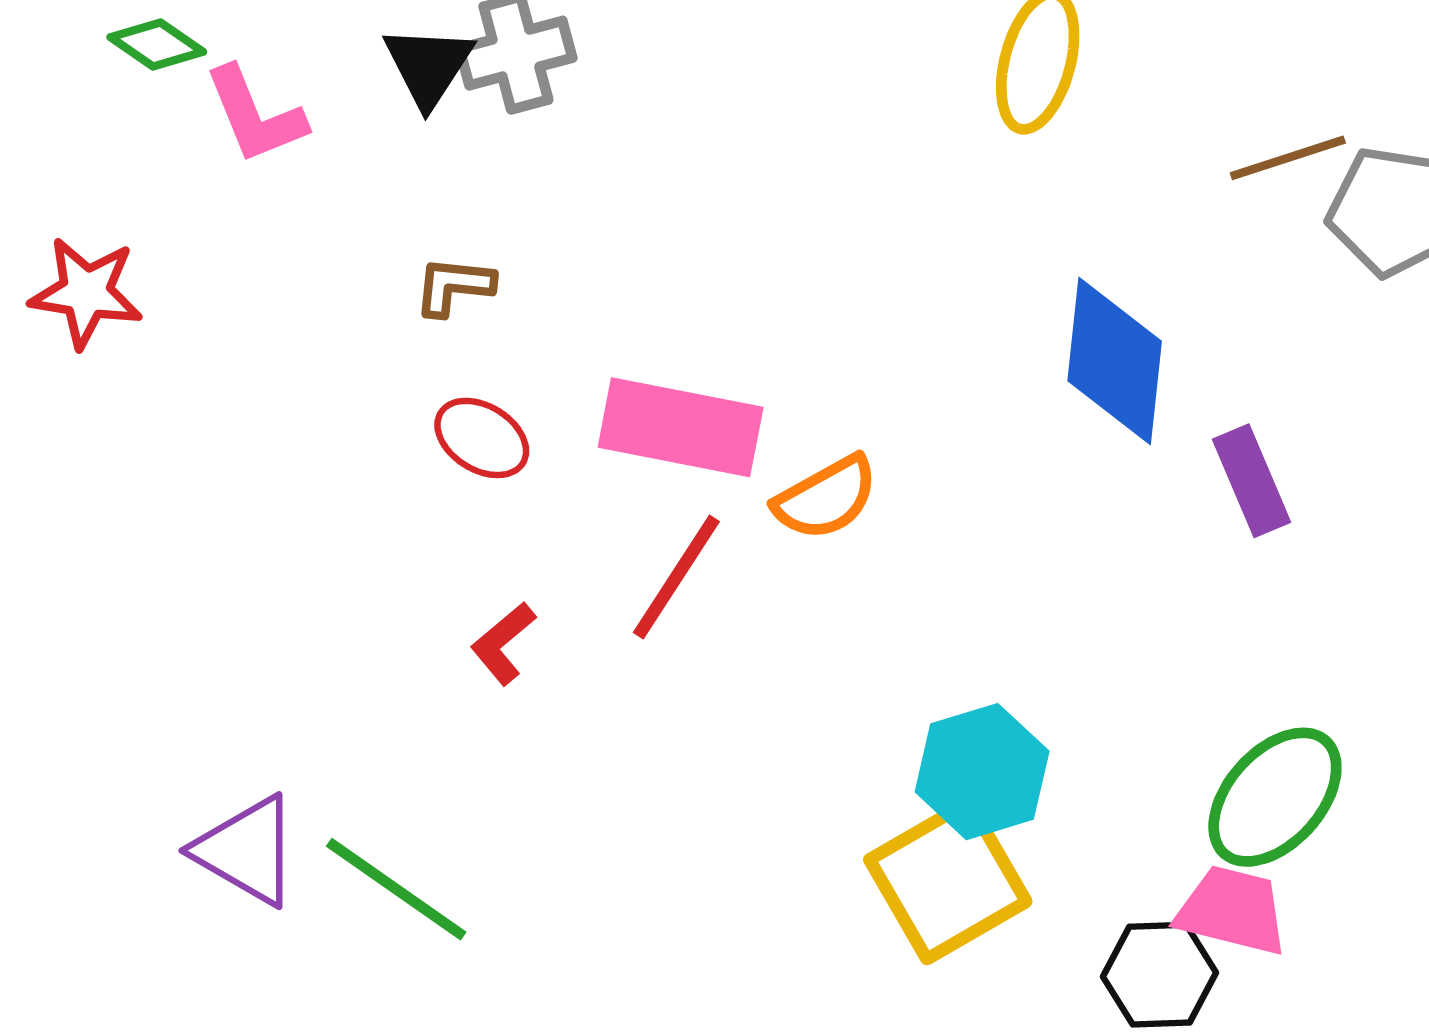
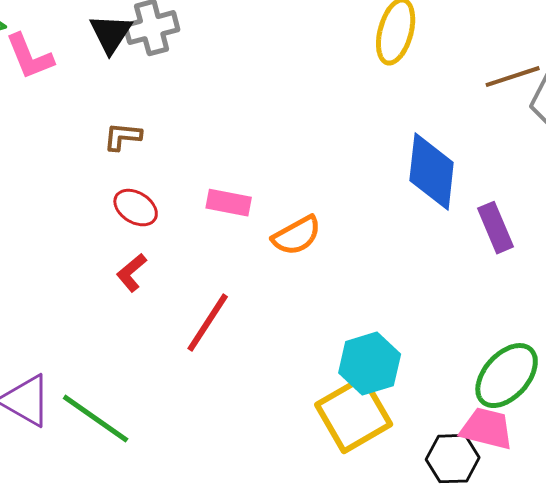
pink rectangle: (681, 427) -> (229, 203), size x0.6
red line: (676, 577) -> (208, 323), moved
red L-shape: (503, 643) -> (132, 273), moved

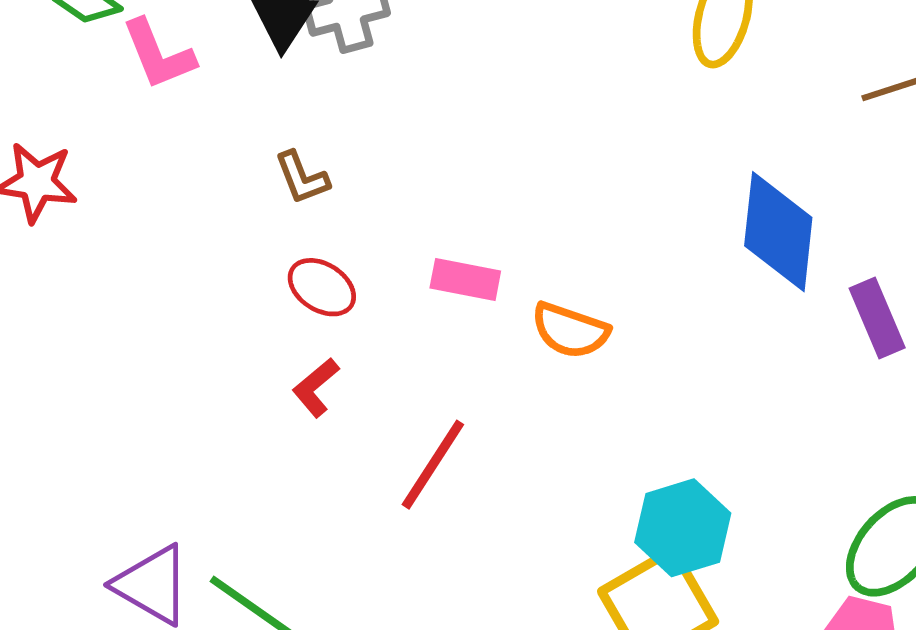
brown L-shape: (123, 137) -> (302, 178), turned -117
orange semicircle: (297, 236) -> (570, 330), turned 48

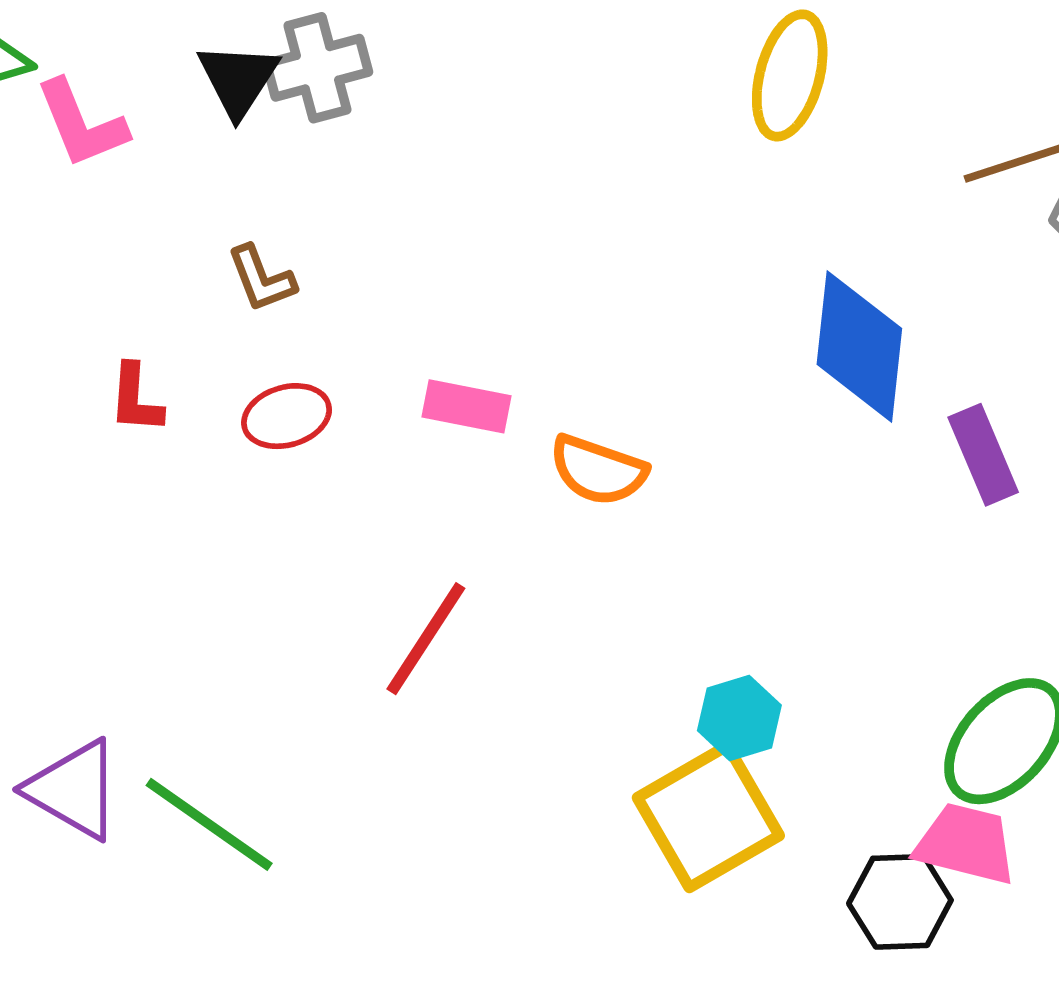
red ellipse: (322, 287) -> (287, 416), turned -48
red L-shape: (316, 387) -> (136, 399), moved, turned -46
cyan hexagon: (683, 528) -> (739, 718), size x0.7

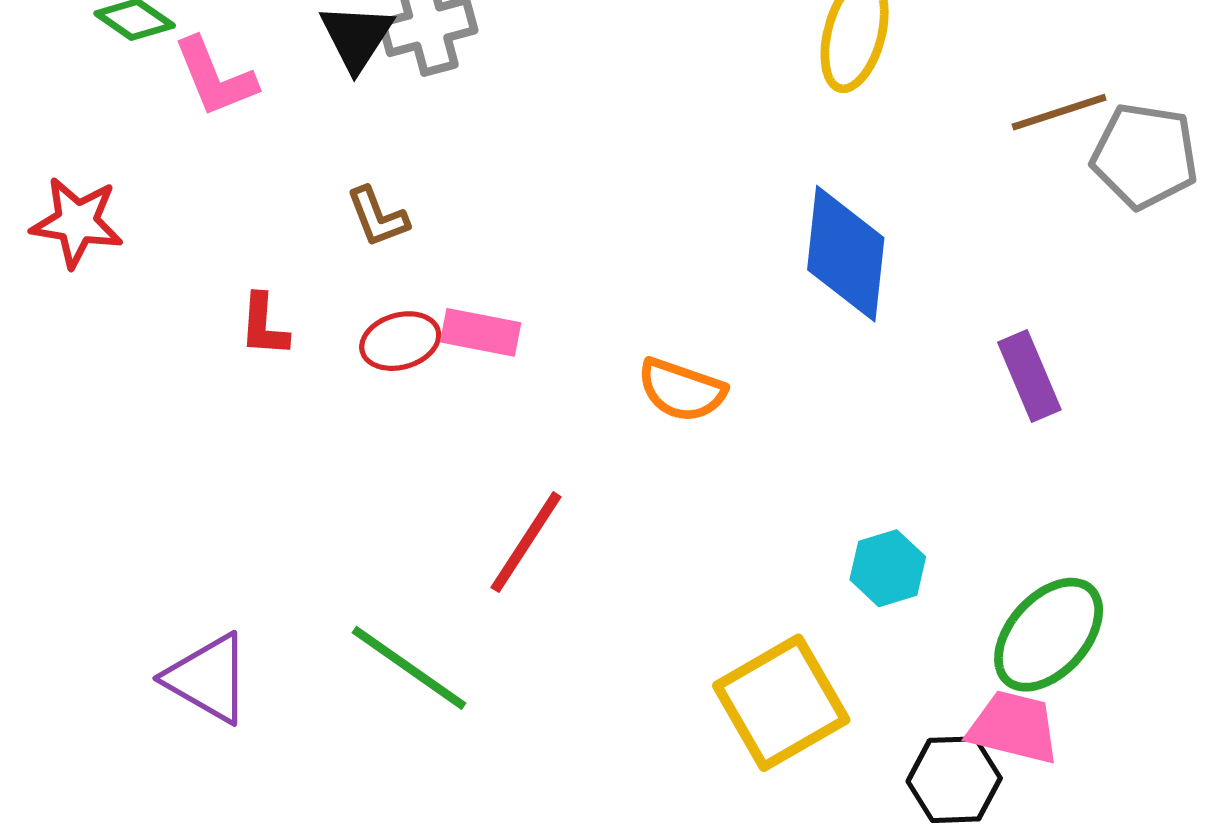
blue diamond: (859, 346) -> (846, 254), moved
pink rectangle: (467, 406) -> (481, 332), moved
cyan hexagon: (739, 718) -> (888, 568), moved
green line: (209, 824) -> (409, 668), moved

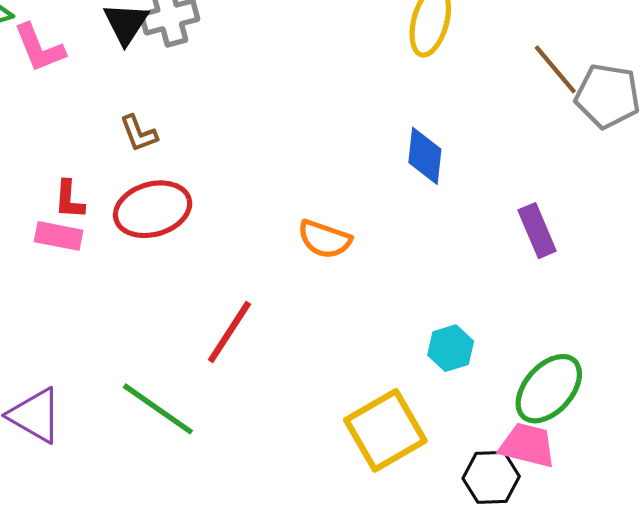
brown line: (1059, 112) -> (555, 69), turned 68
blue diamond: (846, 254) -> (425, 156), size x0.7
pink rectangle: (481, 332) -> (59, 236), moved
red ellipse: (400, 341) -> (153, 209), size x1.6

